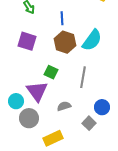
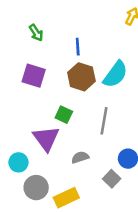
cyan circle: (16, 101) -> (18, 162), moved
gray circle: (29, 118) -> (36, 188), moved

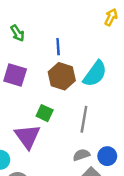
gray semicircle: (80, 157) -> (81, 155), moved

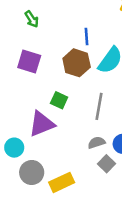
blue line: (58, 47) -> (87, 37), moved
purple triangle: (27, 136) -> (42, 124), turned 44

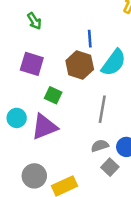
green square: (59, 100) -> (53, 95), moved
cyan circle: (14, 148) -> (17, 118), moved

